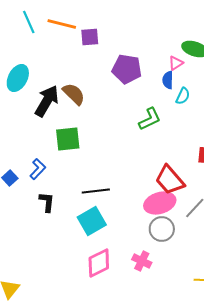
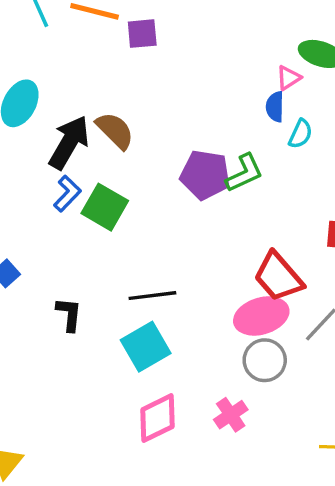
purple pentagon: (127, 69) -> (205, 175), moved
green square: (68, 139) -> (105, 207), turned 36
blue L-shape: (38, 169) -> (67, 193), moved
pink cross: (142, 261) -> (231, 415), turned 30

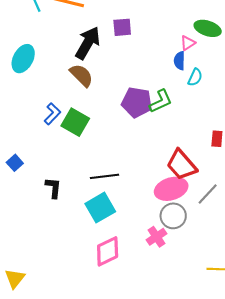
purple square: (142, 34) -> (122, 27), moved
black arrow: (69, 142) -> (88, 43), moved
pink cross: (231, 415) -> (157, 237), moved

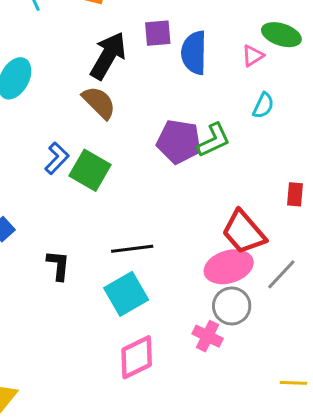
blue semicircle: (179, 61) -> (194, 53), moved, size x1.6
pink cross: (157, 237) -> (208, 336), turned -30

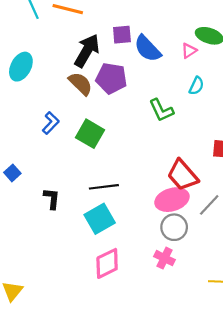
blue semicircle: (194, 53) -> (147, 49), turned -44
green L-shape: (214, 140) -> (161, 110), turned 90
purple pentagon: (179, 142) -> (111, 78), moved
green square: (90, 170) -> (90, 134), moved
pink cross: (208, 336) -> (165, 258), moved

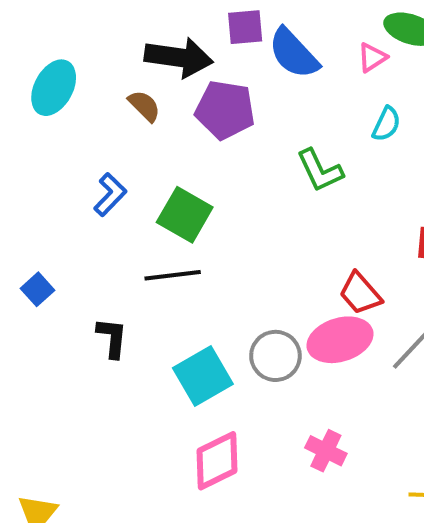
black arrow: (87, 51) -> (179, 57), turned 68
brown semicircle: (80, 84) -> (144, 106), moved, size x0.7
red trapezoid: (183, 175) -> (360, 293), size x0.7
black line: (104, 187) -> (173, 275), moved
gray circle: (174, 227) -> (275, 356), moved

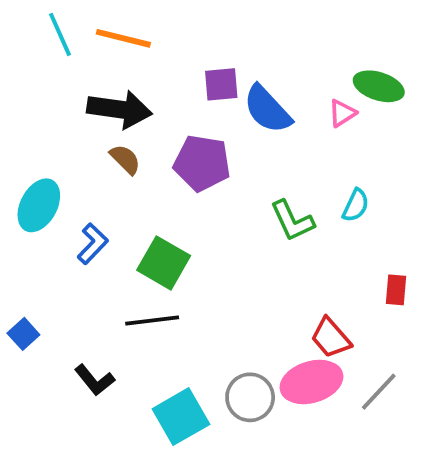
black arrow: (179, 57) -> (119, 109), moved
cyan ellipse: (54, 88) -> (39, 205), moved
cyan semicircle: (386, 124) -> (356, 205), moved
black L-shape: (112, 338) -> (95, 380), turned 135

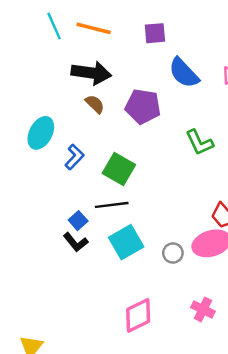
purple square: (221, 84) -> (155, 33), moved
blue square: (23, 334) -> (78, 221), moved
gray circle: (250, 397) -> (173, 253), size x0.7
cyan square: (181, 417) -> (126, 242), moved

